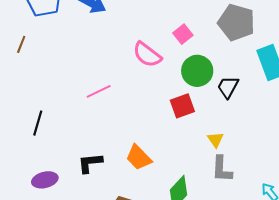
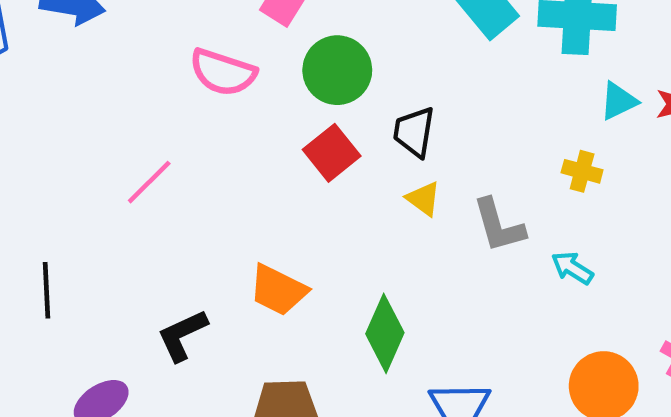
black trapezoid: (228, 87) -> (414, 132), moved
gray L-shape: (222, 169) -> (499, 225), moved

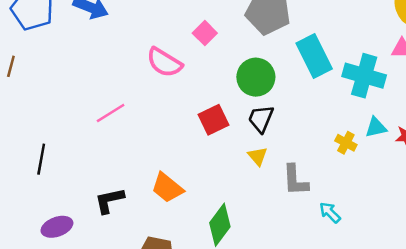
green circle: (337, 70) -> (256, 77), moved
yellow cross: (582, 171) -> (346, 143), moved

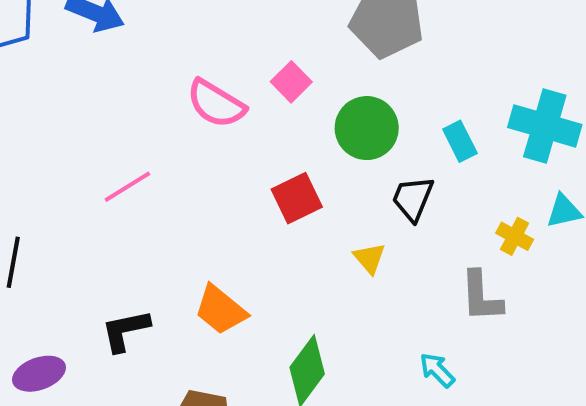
pink square: (205, 33) -> (291, 82), moved
cyan rectangle: (314, 56) -> (460, 141), moved, size x0.6
black trapezoid: (261, 119) -> (413, 199), moved
gray L-shape: (295, 180) -> (481, 296), moved
cyan arrow: (330, 212) -> (437, 370), moved

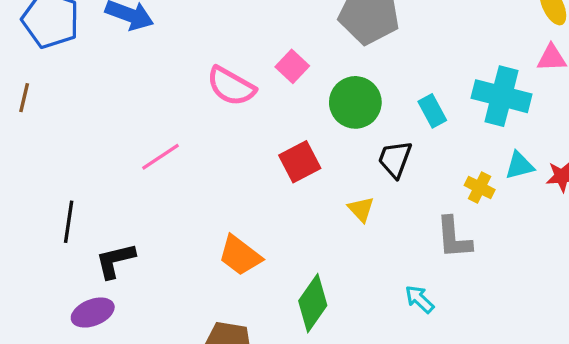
black L-shape: (125, 331) -> (115, 261), moved

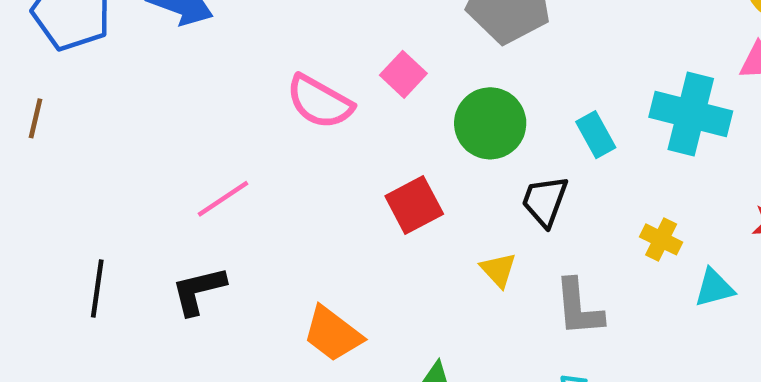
cyan triangle: (519, 165) -> (714, 288), moved
gray L-shape: (454, 238) -> (579, 308), moved
black L-shape: (115, 261) -> (199, 291), moved

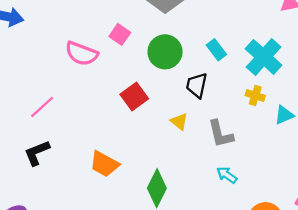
cyan cross: (691, 114) -> (264, 57), moved, turned 36

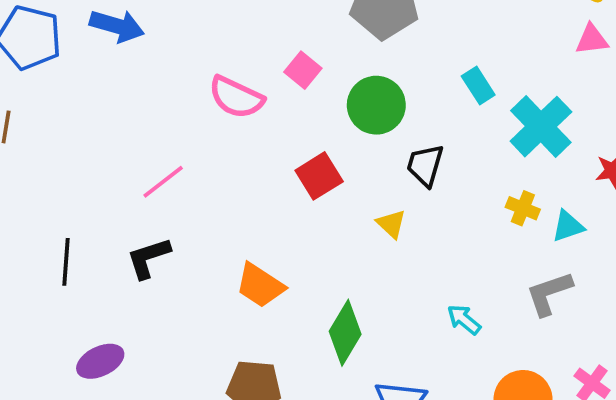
cyan rectangle: (216, 50) -> (478, 85), moved
yellow cross: (255, 95) -> (523, 208), moved
gray L-shape: (220, 134) -> (549, 293), moved, turned 80

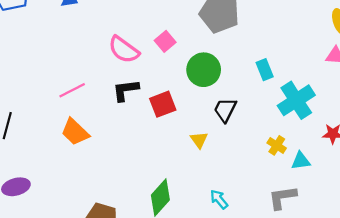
black L-shape: (148, 258) -> (126, 90), moved
orange trapezoid: (260, 285) -> (75, 132), moved
cyan arrow: (464, 320) -> (219, 199), moved

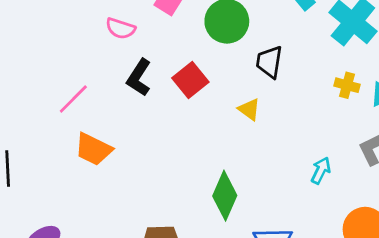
pink semicircle: (124, 50) -> (120, 28), size x0.7
black L-shape: (126, 90) -> (139, 78), turned -32
cyan arrow: (219, 199) -> (321, 170), moved, turned 84

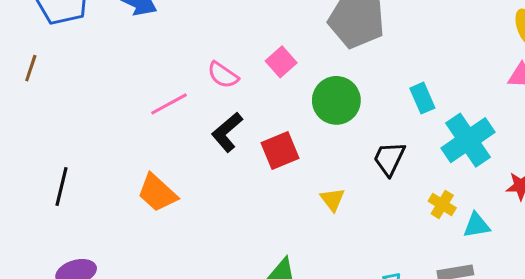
black trapezoid: (269, 62) -> (389, 159), moved
pink line: (73, 99) -> (169, 104), moved

